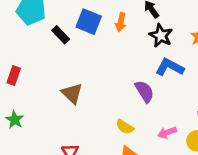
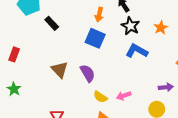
blue square: (89, 22) -> (95, 38), moved
purple semicircle: (144, 91) -> (88, 73), moved
pink arrow: (167, 132) -> (124, 96), moved

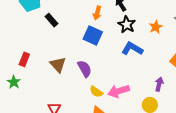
red rectangle: (14, 54) -> (24, 59), moved
purple arrow: (166, 87) -> (159, 84), turned -72
pink arrow: (124, 96) -> (119, 91), size x1.5

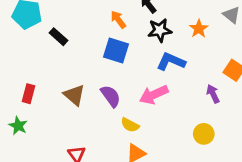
orange arrow: (97, 13) -> (118, 20), turned 136
black star: (127, 25) -> (160, 30), turned -30
purple arrow: (159, 84) -> (213, 94), moved, turned -32
pink arrow: (119, 91) -> (154, 95), moved

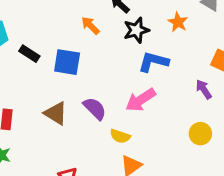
blue square: (116, 50) -> (67, 62), moved

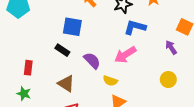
black rectangle: (29, 54) -> (62, 50), moved
brown triangle: (56, 113) -> (66, 84), moved

